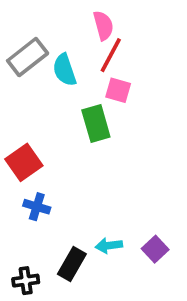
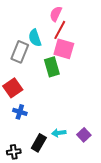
pink semicircle: (103, 26) -> (56, 14), turned -140
gray rectangle: (28, 57) -> (20, 52), moved, turned -30
pink square: (118, 90) -> (64, 49), size x1.5

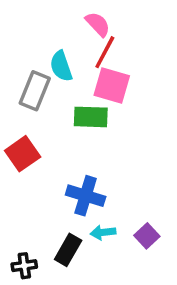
pink semicircle: (56, 14) -> (98, 24), turned 112
green rectangle: (52, 67) -> (91, 117), turned -72
blue cross: (20, 112) -> (86, 196), moved, size x1.5

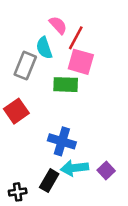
pink semicircle: (98, 24) -> (58, 25), moved
cyan arrow: (103, 232) -> (75, 168), size x1.5

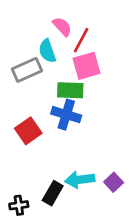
pink square: (81, 62) -> (87, 66), turned -32
gray rectangle: (25, 66) -> (27, 70), turned 44
red square: (16, 111) -> (28, 131), moved
blue cross: (62, 141) -> (66, 115), moved

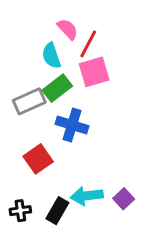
gray rectangle: (27, 70) -> (29, 101), moved
green rectangle: (70, 90) -> (57, 88), moved, turned -40
red square: (28, 131) -> (38, 159), moved
black cross: (19, 205) -> (20, 211), moved

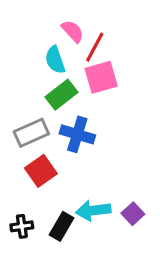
gray rectangle: (29, 101) -> (31, 133), moved

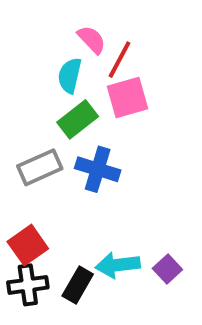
cyan semicircle: (55, 60) -> (70, 76), turned 32
red square: (41, 171) -> (28, 245), moved
black cross: (22, 226) -> (28, 285), size x1.4

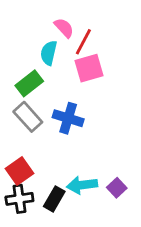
green rectangle: (78, 119) -> (29, 83), moved
gray rectangle: (40, 167) -> (28, 117), turned 72

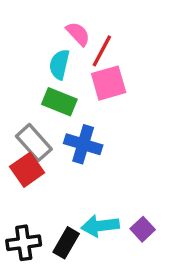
green rectangle: (29, 83) -> (59, 102), moved, turned 60
red square: (19, 171) -> (27, 170), moved

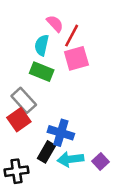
blue cross: (83, 144) -> (61, 133), moved
black rectangle: (66, 243) -> (46, 152), moved

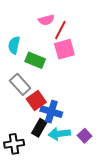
pink semicircle: (55, 24) -> (46, 20), turned 119
cyan semicircle: (42, 45) -> (14, 45), moved
red square: (19, 120) -> (36, 101), moved

